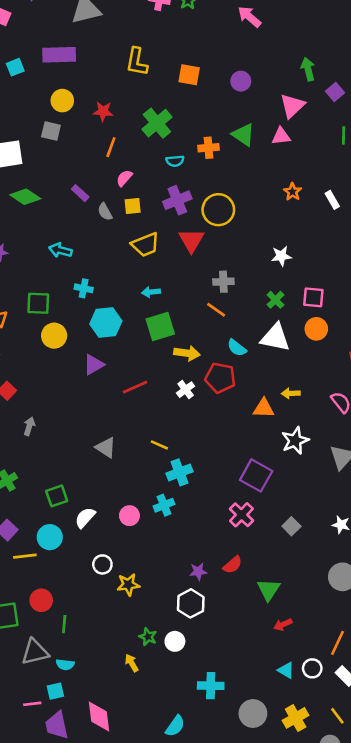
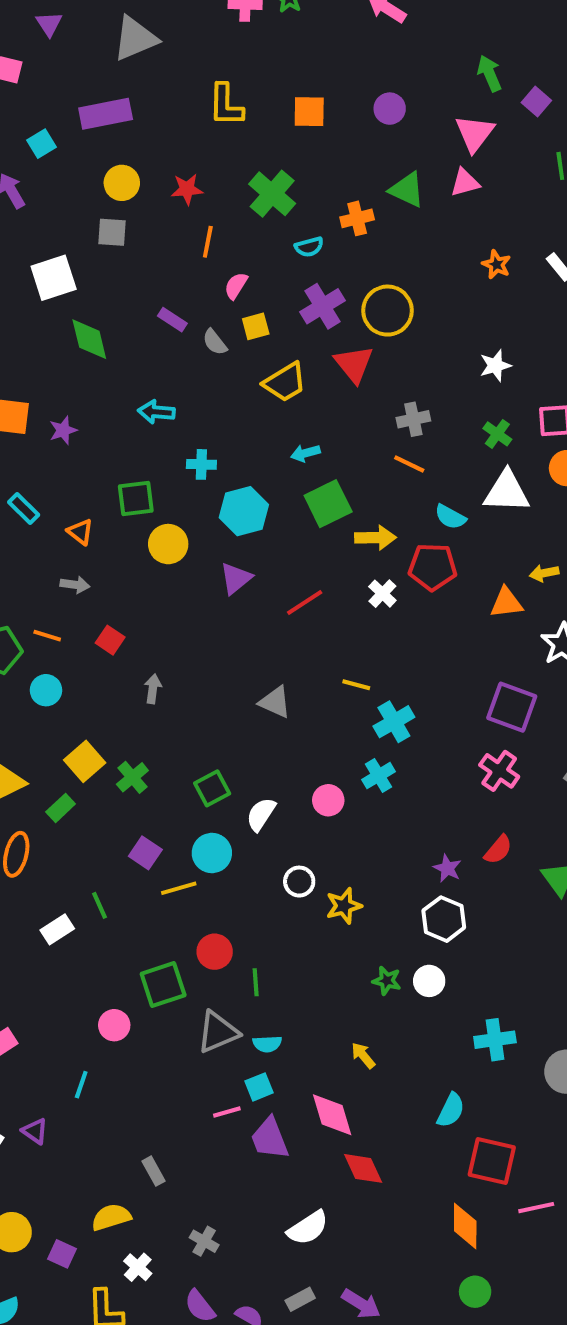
green diamond: (25, 197) -> (89, 339), turned 52
purple star: (198, 571) -> (447, 868), turned -30
yellow arrow: (132, 663) -> (363, 1055), moved

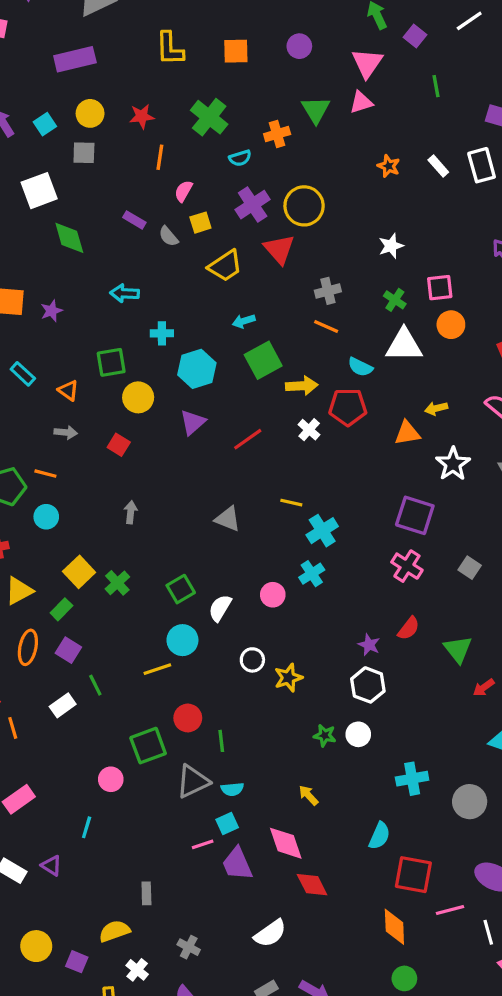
cyan square: (42, 144) -> (45, 124), moved
green triangle: (407, 190) -> (316, 110), turned 36
red square: (110, 640) -> (119, 445), moved
purple square: (145, 853) -> (68, 650), moved
gray rectangle: (153, 1171) -> (146, 893), turned 30

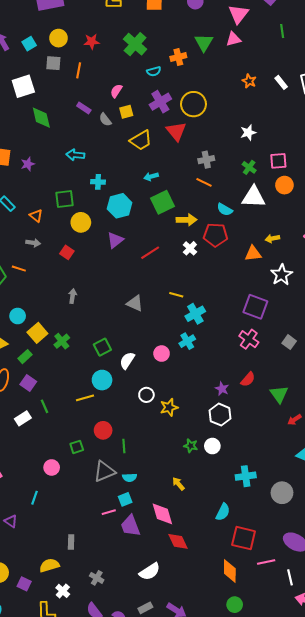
orange line: (160, 157) -> (79, 70), moved
cyan circle: (46, 517) -> (18, 316), moved
green square: (148, 746) -> (77, 447), size x0.6

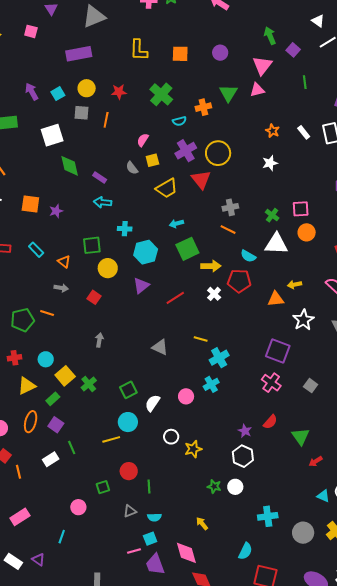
purple rectangle: (84, 108) -> (100, 177), moved
white star: (248, 133) -> (270, 163), moved
gray triangle: (104, 471) -> (130, 511), size x0.6

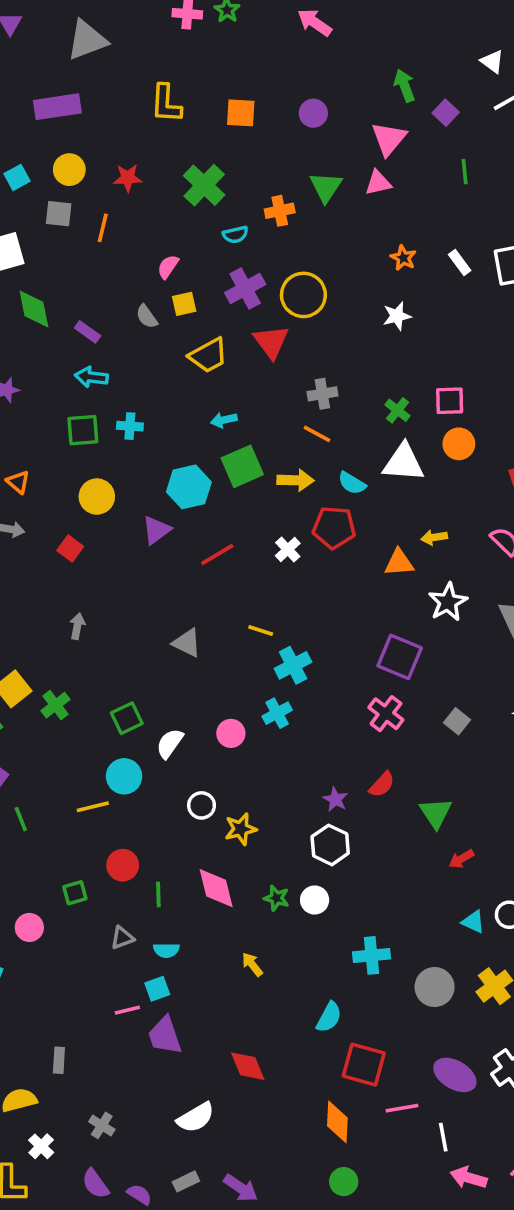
green square: (92, 245) -> (83, 430), moved
cyan hexagon: (146, 252) -> (189, 487), moved
yellow arrow: (211, 266) -> (296, 480), moved
pink diamond: (186, 553) -> (216, 888), moved

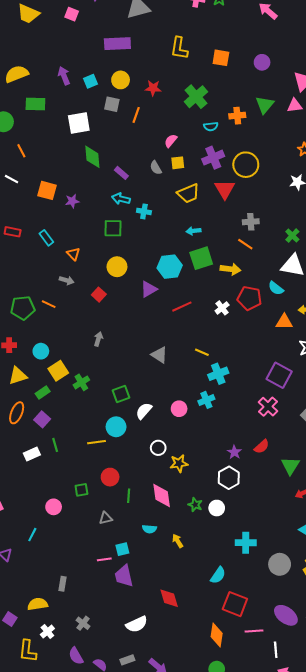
cyan cross: (130, 426) -> (144, 211), moved
cyan semicircle: (352, 483) -> (276, 288), moved
cyan semicircle: (166, 950) -> (149, 529), moved

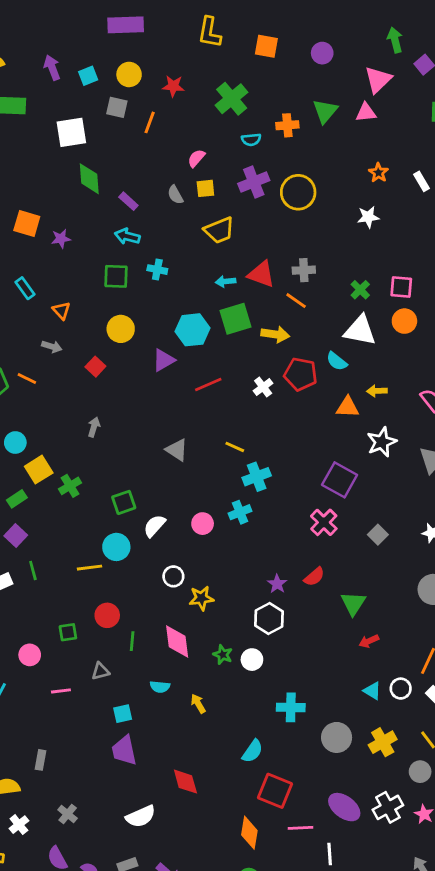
red triangle: (225, 189) -> (261, 274), moved, turned -40
cyan cross: (144, 211) -> (157, 270), moved
pink line: (104, 559) -> (61, 691), moved

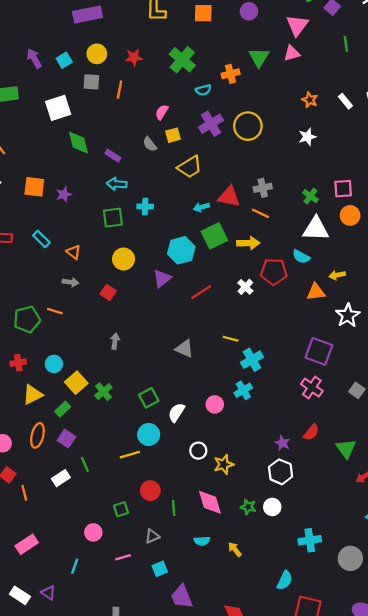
cyan square: (123, 714) -> (160, 569), moved

